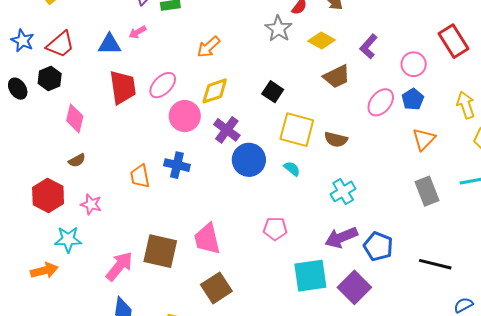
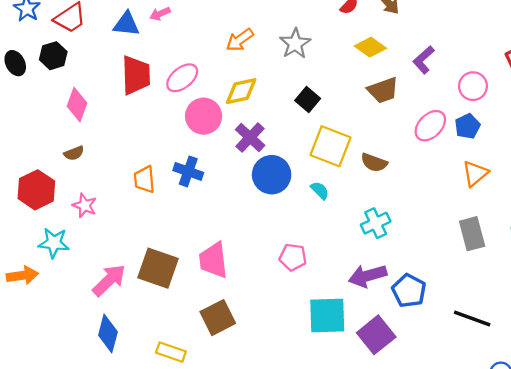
gray star: (278, 29) -> (295, 44), moved

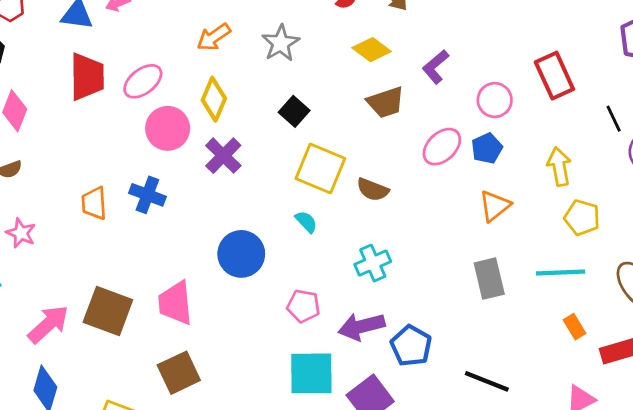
yellow diamond: (241, 91) -> (214, 99), turned -56
blue circle: (272, 175) -> (241, 254), moved
pink pentagon: (293, 257) -> (303, 306), moved

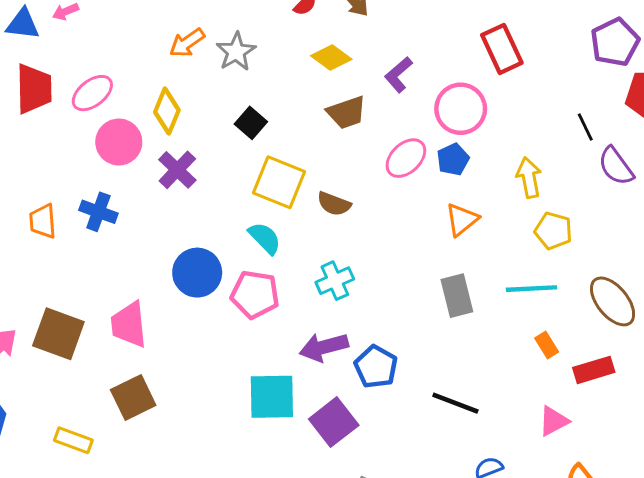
orange arrow: (214, 37) -> (187, 43), moved
red rectangle: (554, 76) -> (502, 49), moved
pink circle: (495, 100) -> (461, 109), size x1.4
cyan semicircle: (306, 222) -> (265, 238), size x1.4
pink pentagon: (303, 306) -> (255, 294), moved, size x1.4

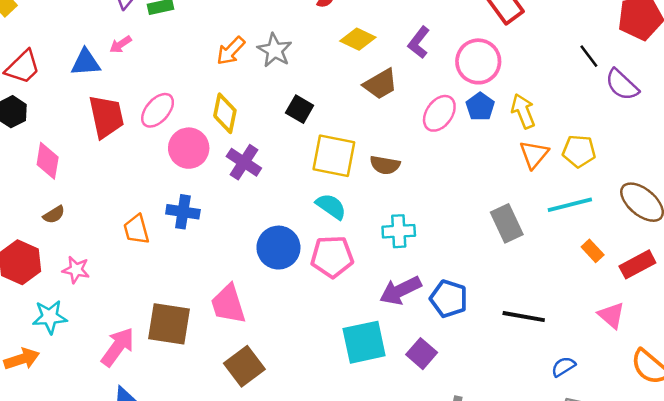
yellow arrow: (529, 178) -> (523, 111), moved
orange triangle: (462, 220) -> (534, 154), moved
cyan cross: (335, 281) -> (399, 231), turned 32
pink triangle: (554, 421) -> (611, 315), turned -40
purple square: (334, 422) -> (422, 354), size x0.7

